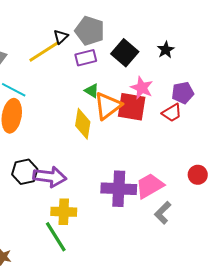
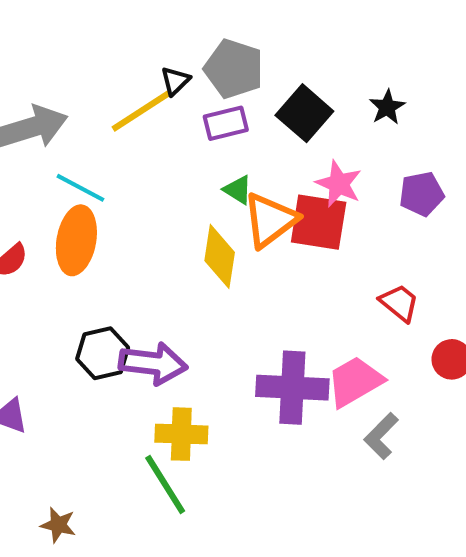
red trapezoid: (172, 113) -> (399, 303), moved, turned -110

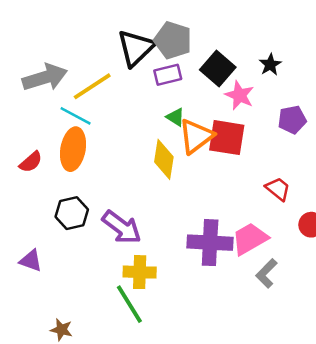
black triangle: (175, 81) -> (136, 48), size x2.0
yellow line: (141, 111) -> (92, 86), moved
pink star: (339, 184) -> (240, 95), moved
black hexagon: (103, 353) -> (72, 213), moved
purple arrow: (153, 363) -> (122, 227), turned 30

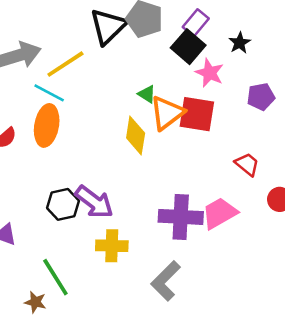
purple rectangle: (168, 75) -> (196, 23), moved, turned -36
black hexagon: (72, 213) -> (63, 204), moved
gray L-shape: (266, 273) -> (166, 281), moved, size x1.4
green line: (129, 304) -> (55, 277), moved

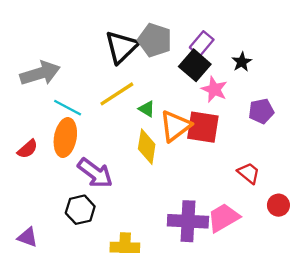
yellow line: (65, 64) -> (117, 94), moved
green triangle: (147, 94) -> (147, 109), moved
purple arrow: (94, 202) -> (95, 173), moved

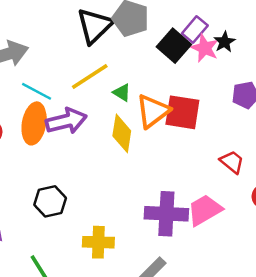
purple rectangle: (202, 44) -> (195, 30), moved
pink star: (214, 89) -> (205, 48), moved
purple arrow: (95, 173) -> (66, 121), moved, turned -51

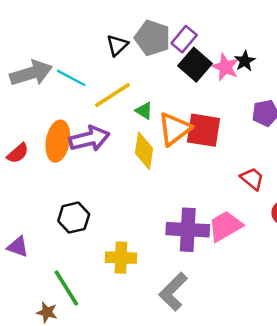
black triangle: (95, 26) -> (117, 45), size x0.6
purple rectangle: (195, 30) -> (184, 39), moved
cyan line: (37, 91) -> (71, 78), moved

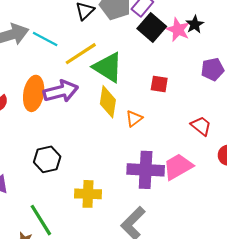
green triangle: (144, 111) -> (108, 67), size x2.0
orange triangle: (174, 129) -> (134, 119), moved, size x0.6
red square: (204, 130) -> (159, 84), size x0.6

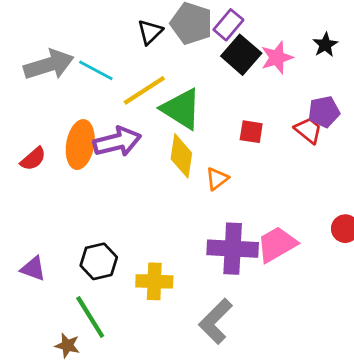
black star: (195, 24) -> (325, 45), moved
pink star: (178, 30) -> (277, 58), turned 30
red trapezoid: (201, 126) -> (308, 130), moved
black hexagon: (47, 159) -> (99, 261), moved

